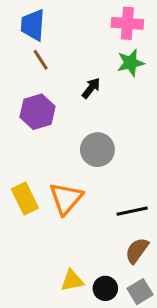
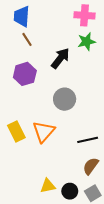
black arrow: (91, 88) -> (60, 58), size x1.5

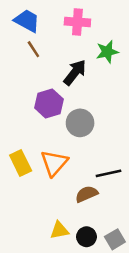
pink cross: (84, 15) -> (77, 22), moved
blue trapezoid: (22, 16) -> (27, 21), turned 115
purple hexagon: (25, 74) -> (49, 103), moved
brown semicircle: (91, 166) -> (86, 194), moved, turned 30

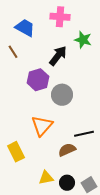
blue trapezoid: (27, 21) -> (25, 28), moved
brown line: (33, 49) -> (13, 52), moved
green star: (107, 52) -> (83, 40), turned 30
yellow rectangle: (21, 163) -> (16, 152), moved

